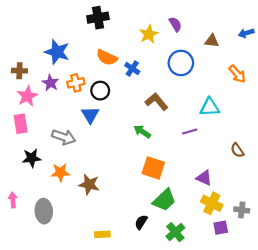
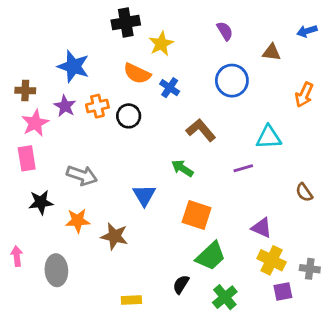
blue arrow: (246, 33) -> (307, 31), moved
yellow star: (149, 34) -> (161, 44), moved
orange arrow: (237, 74) -> (304, 95), turned 66
blue triangle: (90, 115) -> (144, 195), moved

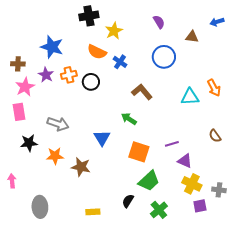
orange arrow: (304, 95) -> (214, 88), moved, turned -54
purple line: (243, 168) -> (172, 144), moved
gray ellipse: (56, 270) -> (40, 207), moved

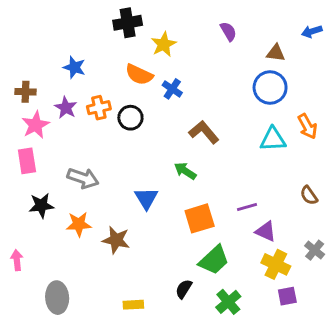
blue star: (52, 47) -> (74, 67), size x0.7
blue circle: (164, 57) -> (270, 88), moved
orange square: (139, 152) -> (200, 218), turned -35
gray cross: (219, 190) -> (315, 250), moved, turned 32

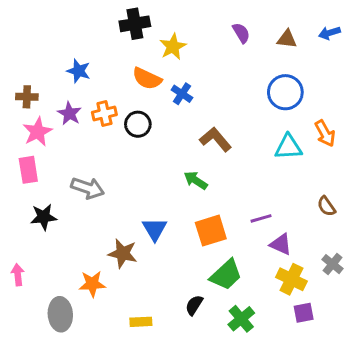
brown triangle: (276, 53) -> (287, 39), moved
blue triangle: (146, 198) -> (155, 229), moved
orange star: (79, 224) -> (92, 284), moved

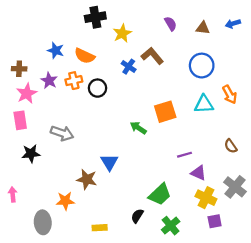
orange semicircle: (147, 79) -> (85, 56), moved
brown L-shape: (215, 139) -> (152, 56), moved
orange square: (211, 231) -> (165, 112), moved
gray cross: (333, 264) -> (235, 187), size x1.5

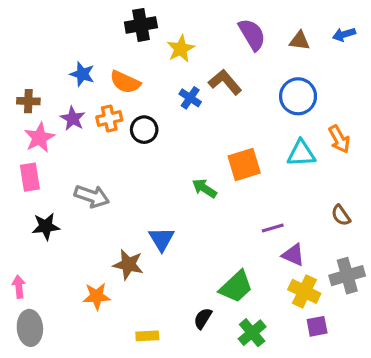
purple semicircle: (171, 24) -> (252, 34), size x1.5
gray cross: (235, 187) -> (347, 276), turned 35
gray ellipse: (43, 222) -> (30, 328), moved

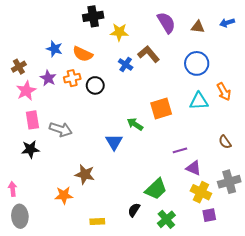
yellow star: (181, 49) -> (119, 32), turned 30
brown cross: (28, 101) -> (19, 67), turned -32
pink rectangle: (30, 177) -> (32, 120), moved
blue triangle: (162, 239) -> (114, 142), moved

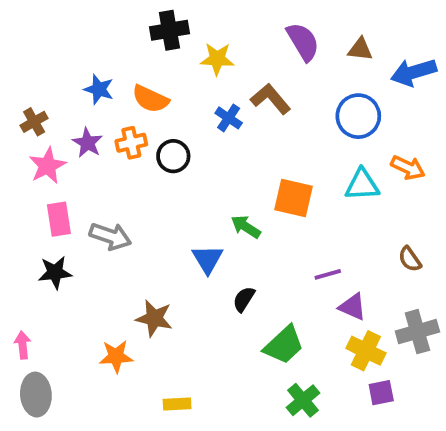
blue arrow: (227, 23) -> (414, 72), moved, size x1.6
orange arrow: (224, 92) -> (408, 168), turned -36
orange square: (161, 108) -> (293, 198), turned 30
black semicircle: (134, 210) -> (244, 299), moved

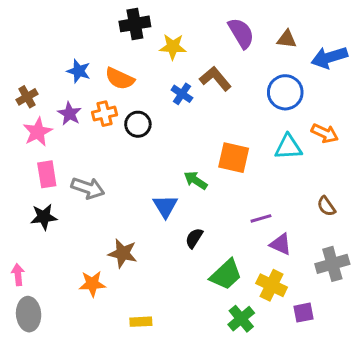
yellow cross: (366, 351) -> (272, 285), moved

